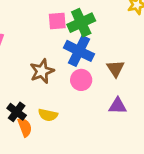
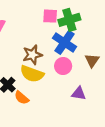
purple triangle: (118, 106) -> (79, 93), moved
yellow semicircle: (48, 115) -> (32, 74), moved, size x1.5
orange semicircle: (25, 127) -> (22, 98), moved, turned 144

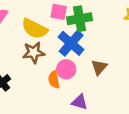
yellow semicircle: (32, 74) -> (35, 29), moved
orange semicircle: (22, 98) -> (54, 80), moved, turned 32

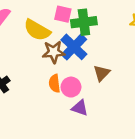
brown star: (34, 53) -> (54, 52), moved
pink circle: (66, 69) -> (71, 87), moved

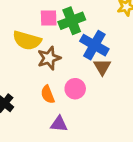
blue cross: (74, 47) -> (94, 45), moved
orange semicircle: (55, 83) -> (48, 94), moved
purple triangle: (80, 108) -> (59, 124), moved

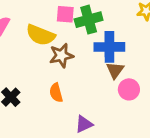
blue cross: (94, 45) -> (109, 47), turned -36
pink circle: (75, 89) -> (129, 89), moved
purple triangle: (59, 124) -> (84, 124), moved, turned -36

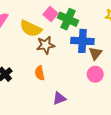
pink square: (65, 14) -> (50, 14), turned 32
green cross: (89, 20) -> (68, 19), turned 36
brown triangle: (115, 70) -> (95, 53), moved

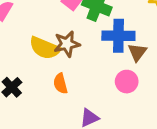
yellow semicircle: (31, 29) -> (45, 48), moved
pink circle: (95, 74) -> (127, 82), moved

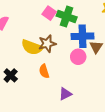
pink circle: (127, 82) -> (78, 57), moved

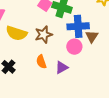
yellow semicircle: (32, 47) -> (16, 33), moved
purple triangle: (65, 94) -> (62, 67), moved

